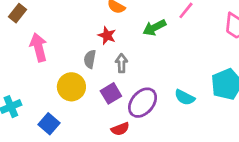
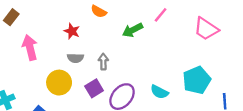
red star: (107, 35) -> (72, 31), moved
gray semicircle: (90, 59) -> (75, 58), turned -98

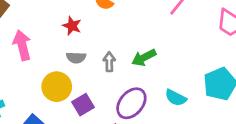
green arrow: (133, 30) -> (144, 58), moved
purple square: (94, 88) -> (83, 105), moved

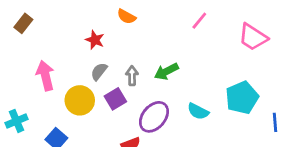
pink arrow: (22, 45) -> (45, 76), moved
gray semicircle: (76, 58) -> (99, 71), turned 126
purple square: (83, 105) -> (115, 99), moved

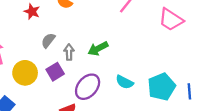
red star: (95, 40) -> (32, 11), moved
gray semicircle: (99, 71) -> (48, 40), moved
cyan pentagon: (242, 98) -> (162, 87), moved

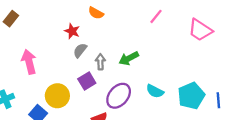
red star: (32, 11) -> (72, 31), moved
yellow circle: (25, 73) -> (57, 96), moved

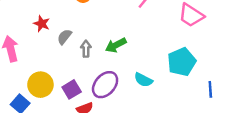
red star: (72, 31) -> (42, 24), moved
purple square: (87, 81) -> (72, 89), moved
cyan pentagon: (191, 96) -> (182, 62), moved

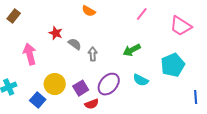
gray semicircle: (64, 37) -> (75, 44), turned 88
green arrow: (116, 45) -> (132, 50), moved
blue line: (210, 89) -> (196, 97), moved

